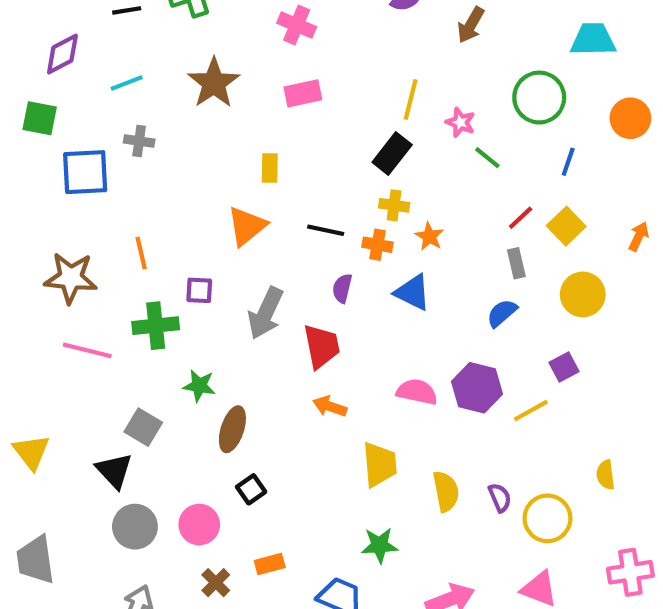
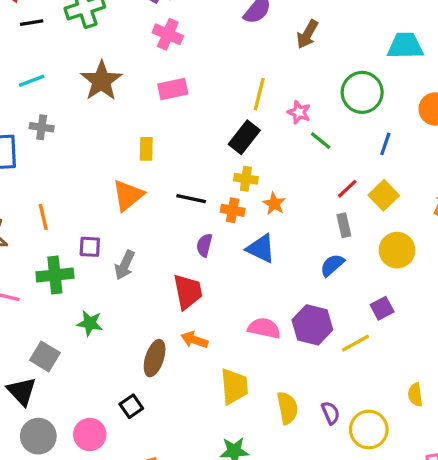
gray arrow: (266, 313) -> (125, 265), moved, size x0.7
brown ellipse: (232, 429) -> (155, 358), moved

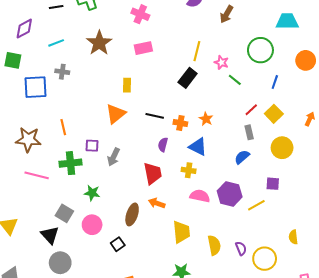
yellow cross: (246, 179) -> (189, 170), moved
purple square: (382, 308) -> (273, 184), turned 32
pink circle: (90, 434) -> (92, 225), moved

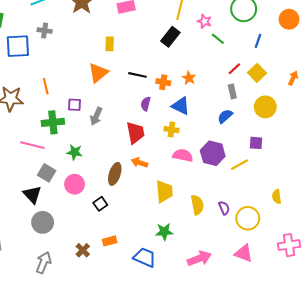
pink line: (37, 175) -> (32, 145), moved

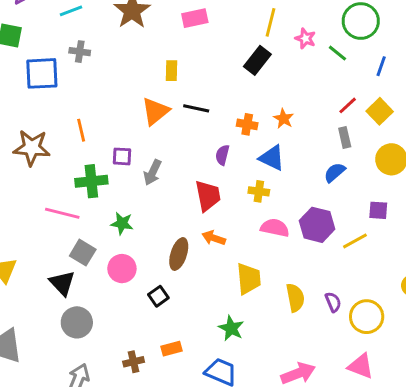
green line: (218, 39) -> (337, 53), moved
black line: (137, 75) -> (196, 108), moved
green star: (164, 232) -> (231, 328), moved, turned 30
brown cross: (83, 250) -> (134, 362), turned 32

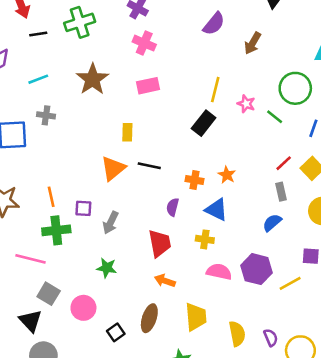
orange line: (81, 130) -> (51, 197), moved
green star: (122, 223) -> (107, 268), moved
brown ellipse: (179, 254) -> (149, 318), moved

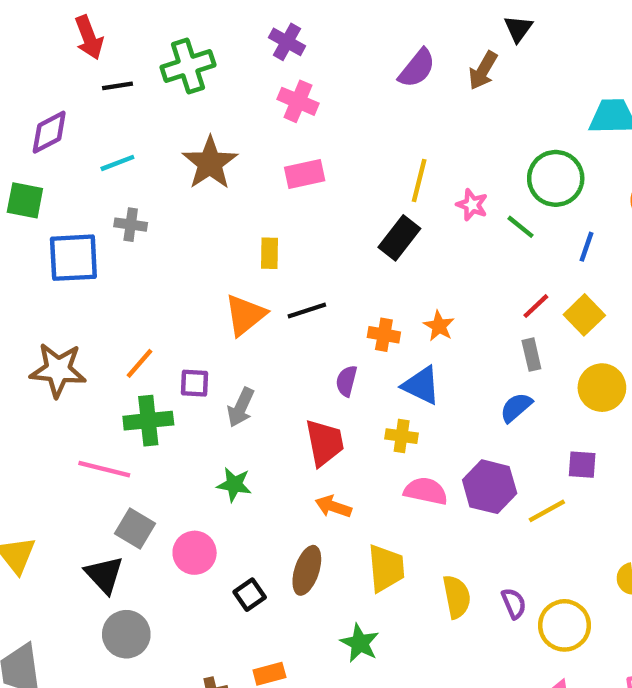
brown arrow: (253, 43) -> (483, 70), moved
black line: (149, 166) -> (307, 311), turned -30
orange line: (51, 197) -> (139, 363), turned 54

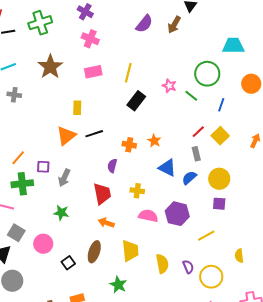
yellow line: (419, 181) -> (128, 73), moved
blue triangle: (421, 385) -> (167, 168), moved
yellow circle: (602, 388) -> (219, 179), moved
yellow line: (547, 511) -> (206, 236), moved

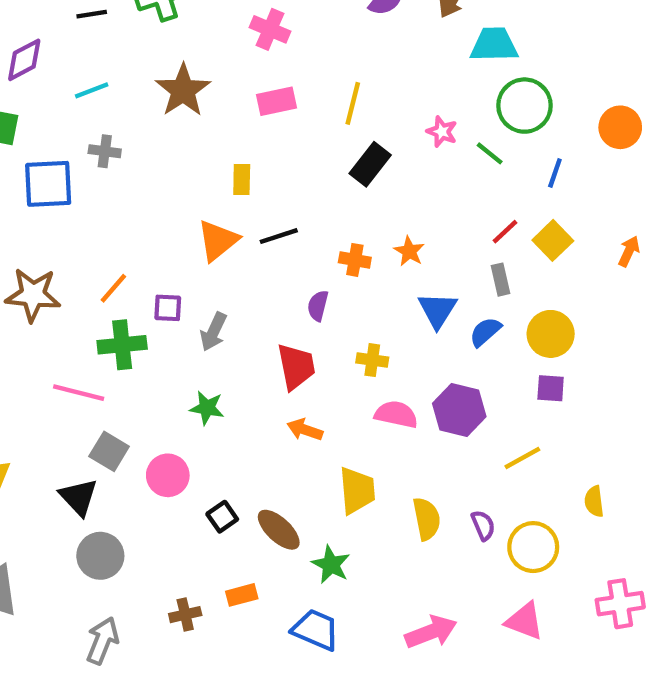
cyan trapezoid: (233, 46) -> (494, 45), moved
blue triangle: (167, 168) -> (437, 310), turned 36
brown ellipse: (94, 252) -> (279, 530), moved, turned -65

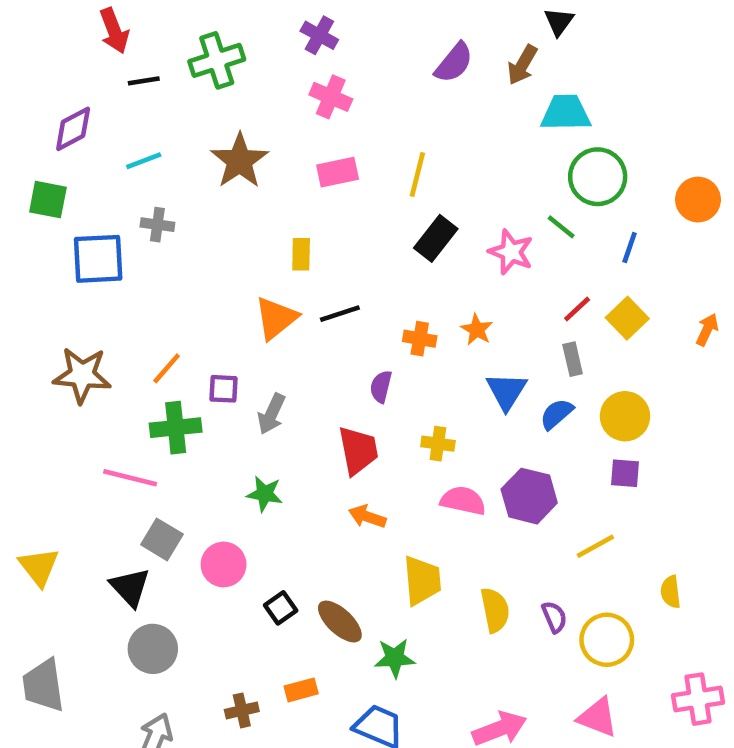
pink star: (442, 132) -> (511, 252), moved, size x1.4
green star: (331, 564) -> (395, 658), turned -30

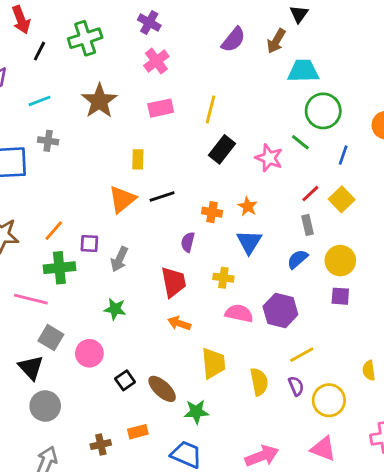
black line: (144, 81) -> (39, 51), turned -54
pink cross: (331, 97) -> (156, 61), turned 30
blue triangle: (506, 391) -> (249, 242), moved
yellow line: (595, 546) -> (302, 355), moved

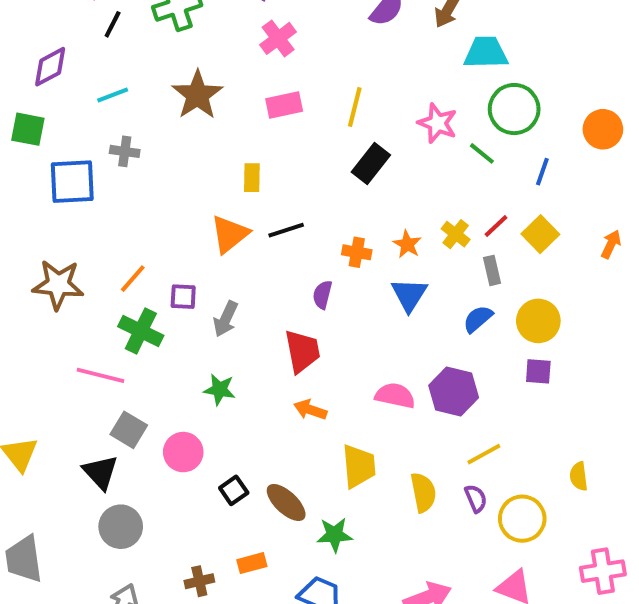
pink star: (269, 158) -> (437, 123), moved
green cross: (59, 268) -> (141, 331), turned 32
yellow cross: (223, 278) -> (456, 234), moved, turned 30

